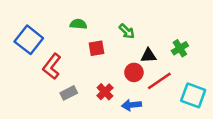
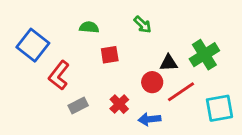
green arrow: (127, 31) -> (143, 25), moved
green cross: (180, 48) -> (204, 55), size x1.5
cyan square: (193, 95) -> (219, 108), turned -30

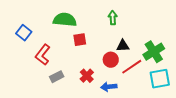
green arrow: (143, 25) -> (113, 18), moved, turned -136
green semicircle: (89, 27) -> (65, 20), size x1.6
blue square: (33, 45) -> (24, 33), size x0.7
green cross: (204, 55) -> (154, 52), moved

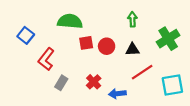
green arrow: (113, 18) -> (132, 19), moved
green cross: (154, 52) -> (168, 39), moved
red circle: (111, 60) -> (107, 46), moved
gray rectangle: (57, 77) -> (61, 83), turned -32

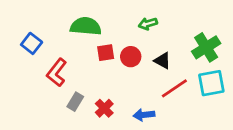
green arrow: (132, 19) -> (148, 24), moved, turned -104
black triangle: (132, 49) -> (162, 61), turned 32
red cross: (94, 82) -> (104, 108), moved
cyan square: (172, 85) -> (211, 83), moved

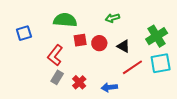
blue square: (32, 43) -> (24, 33), turned 35
red L-shape: (57, 73) -> (55, 55), moved

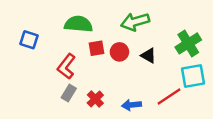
green arrow: (112, 18) -> (135, 22), size x1.6
blue square: (24, 33) -> (29, 40), turned 35
red line: (132, 67) -> (169, 97), moved

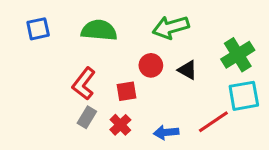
blue square: (29, 40) -> (38, 29), moved, turned -30
red square: (97, 48) -> (126, 91), moved

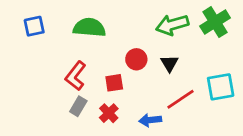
green arrow: (171, 27) -> (172, 25), moved
green cross: (238, 55) -> (215, 22), moved
black triangle: (187, 70) -> (169, 63), turned 30
red line: (213, 122) -> (181, 99), moved

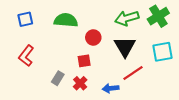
red circle: (136, 59) -> (93, 37), moved
black triangle: (169, 63) -> (125, 47), size x1.6
red L-shape: (76, 76) -> (26, 56), moved
cyan square: (221, 87) -> (162, 52), moved

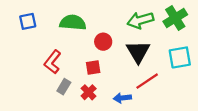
red L-shape: (26, 56) -> (53, 62), moved

